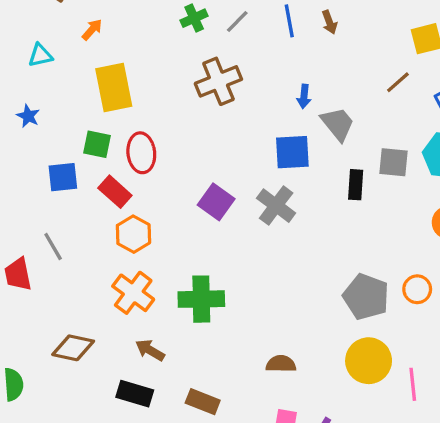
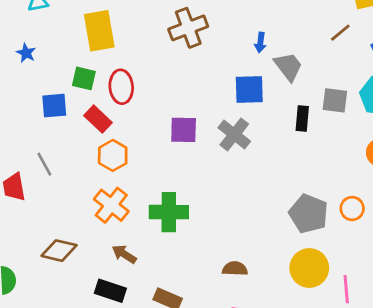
purple square: (216, 202) -> (184, 130), turned -36

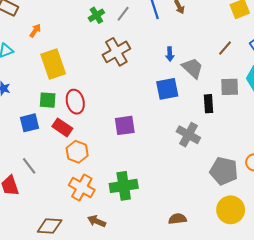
brown line: (340, 33) -> (225, 48), moved
gray cross: (234, 134) -> (188, 135), moved

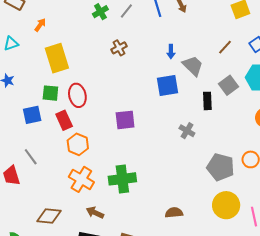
brown cross: (116, 52) -> (119, 48), size x0.6
gray square: (230, 87) -> (229, 85), turned -36
red rectangle: (62, 127) -> (64, 120), turned 30
gray cross: (188, 135) -> (187, 131), size x0.7

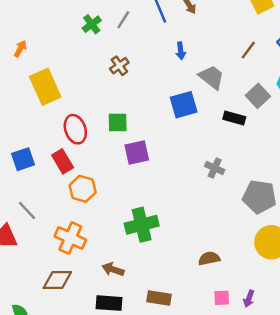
blue arrow: (171, 52) -> (181, 51), moved
green square: (50, 93) -> (118, 122), moved
black rectangle: (207, 101) -> (234, 118), turned -66
gray cross: (187, 131) -> (215, 168), moved
orange cross: (81, 179) -> (70, 238), moved

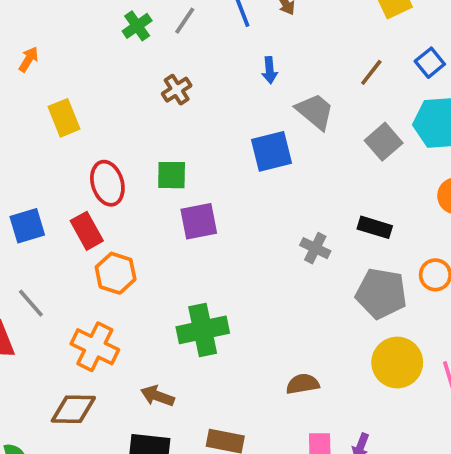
yellow rectangle: (45, 87) -> (64, 118), size x0.7
black rectangle: (234, 118) -> (375, 227), moved

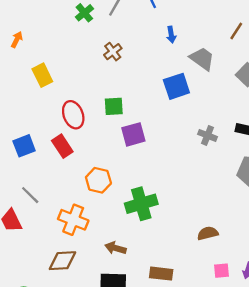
gray cross: (315, 248) -> (208, 135), moved
orange hexagon: (116, 273) -> (98, 180), moved

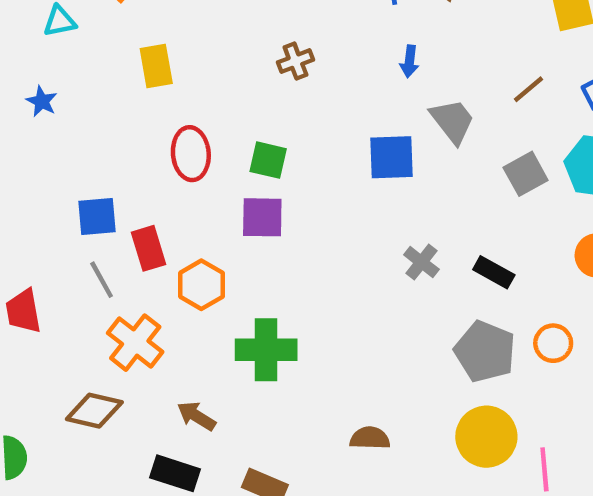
purple square: (133, 134) -> (262, 217), moved
blue square: (24, 146) -> (97, 216), moved
red rectangle: (62, 146) -> (148, 248), moved
gray line: (30, 195) -> (102, 280), moved

